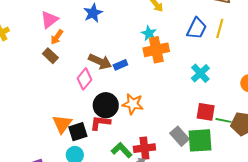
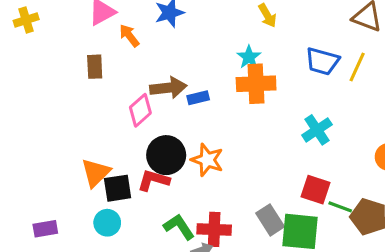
blue trapezoid: (197, 28) -> (322, 61), turned 70
orange arrow: (57, 37) -> (129, 36), moved, turned 98
brown rectangle: (50, 56) -> (95, 67), turned 35
brown arrow: (100, 62) -> (168, 88), turned -40

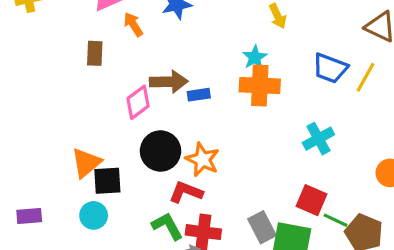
red L-shape: (153, 180) -> (186, 192), moved

